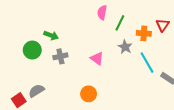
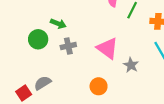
gray star: (125, 47) -> (131, 65), moved
pink triangle: (97, 58) -> (107, 48), size x1.5

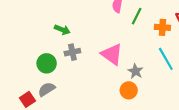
green circle: (38, 39) -> (47, 63), moved
orange circle: (99, 86) -> (129, 90), moved

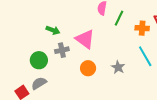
pink triangle: (112, 54) -> (85, 39), moved
orange circle: (129, 90) -> (88, 68), moved

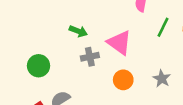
green line: (119, 18) -> (163, 27), moved
green circle: (39, 60) -> (39, 66), moved

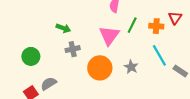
pink triangle: (119, 43) -> (109, 36), moved, turned 30
orange circle: (123, 80) -> (100, 68), size x1.5

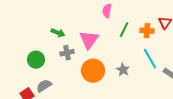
pink triangle: (109, 36) -> (89, 40), moved
green circle: (31, 56) -> (36, 60), moved

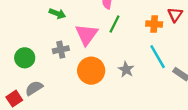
green line: (124, 30) -> (114, 24), moved
green arrow: (58, 33) -> (57, 14), moved

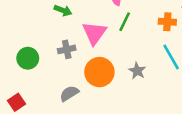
gray semicircle: (34, 88) -> (69, 93), moved

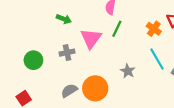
orange cross: (167, 22) -> (154, 29), turned 32
orange circle: (99, 72) -> (95, 88), moved

